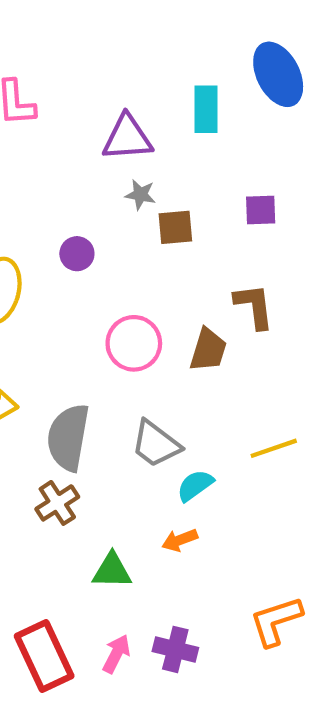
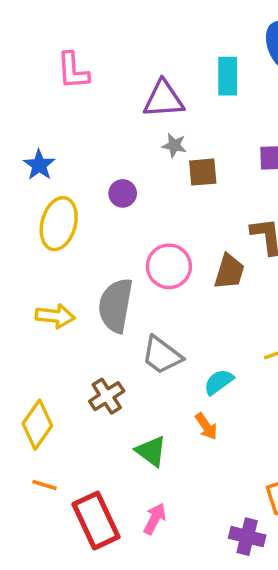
gray semicircle: (68, 437) -> (116, 305), moved
gray trapezoid: (156, 444) -> (162, 355), moved
orange arrow: (180, 540) -> (206, 426), turned -104
green triangle: (112, 571) -> (151, 451), turned 36
purple cross: (175, 649) -> (247, 537), moved

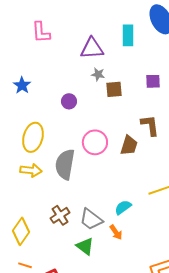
yellow ellipse: (59, 224) -> (33, 137), moved
gray trapezoid: (162, 355) -> (91, 219), moved

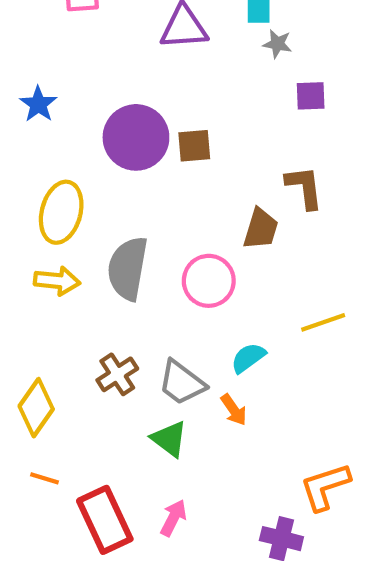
gray star: (98, 74) -> (277, 44), moved
brown square: (114, 89) -> (194, 146), moved
purple circle: (69, 101) -> (136, 137), size x2.0
pink circle: (95, 142) -> (209, 281), moved

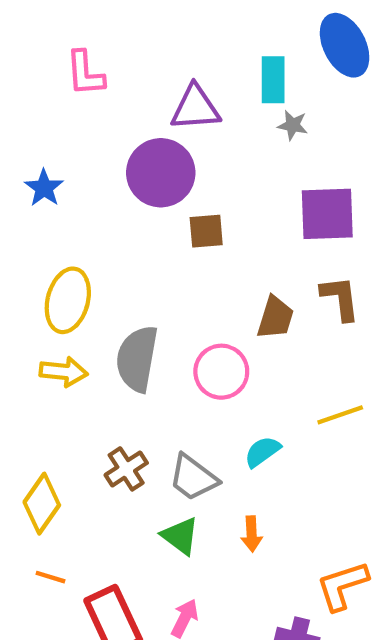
purple square: (311, 96) -> (327, 214), moved, size x1.8
purple circle: (136, 137) -> (161, 173), moved
brown L-shape: (304, 187) -> (340, 298), moved
orange arrow: (234, 410) -> (252, 534), moved, turned 32

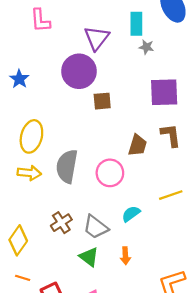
purple triangle: (195, 108) -> (97, 38), turned -48

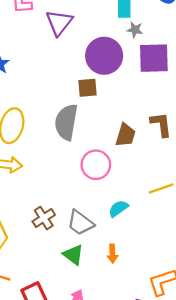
purple triangle: (97, 38) -> (59, 23), moved
purple circle: (79, 71) -> (104, 56), moved
purple square: (164, 92) -> (154, 58), moved
gray semicircle: (67, 166) -> (66, 122), moved

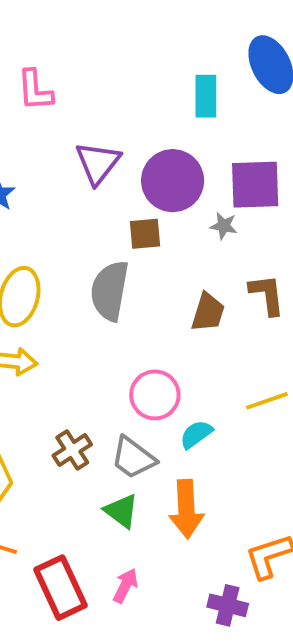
purple triangle: (59, 23) -> (98, 163), moved
gray star: (135, 30) -> (224, 226), moved
pink circle: (96, 165) -> (155, 395), moved
orange arrow: (112, 254) -> (186, 509), size x1.8

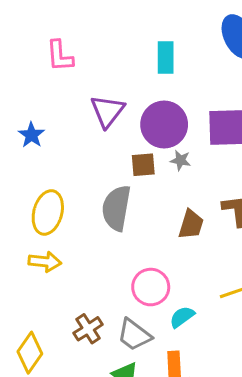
cyan rectangle: (206, 96) -> (166, 57), moved
gray star: (224, 226) -> (181, 160), moved

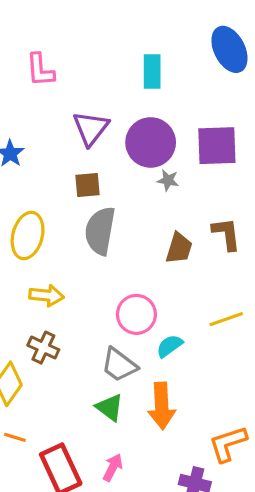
brown square: (143, 165) -> (88, 185), moved
yellow arrow: (45, 262) -> (47, 295), moved
brown cross: (88, 329) -> (43, 348), moved, turned -32

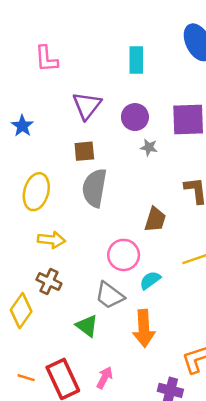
purple circle: (151, 142) -> (135, 117), size x0.7
brown trapezoid: (179, 248) -> (155, 220), moved
green triangle: (110, 407) -> (87, 326), moved
orange line: (15, 437) -> (26, 378), moved

